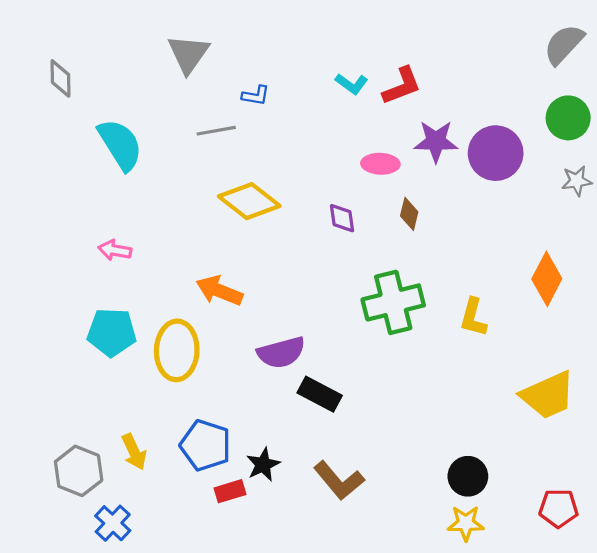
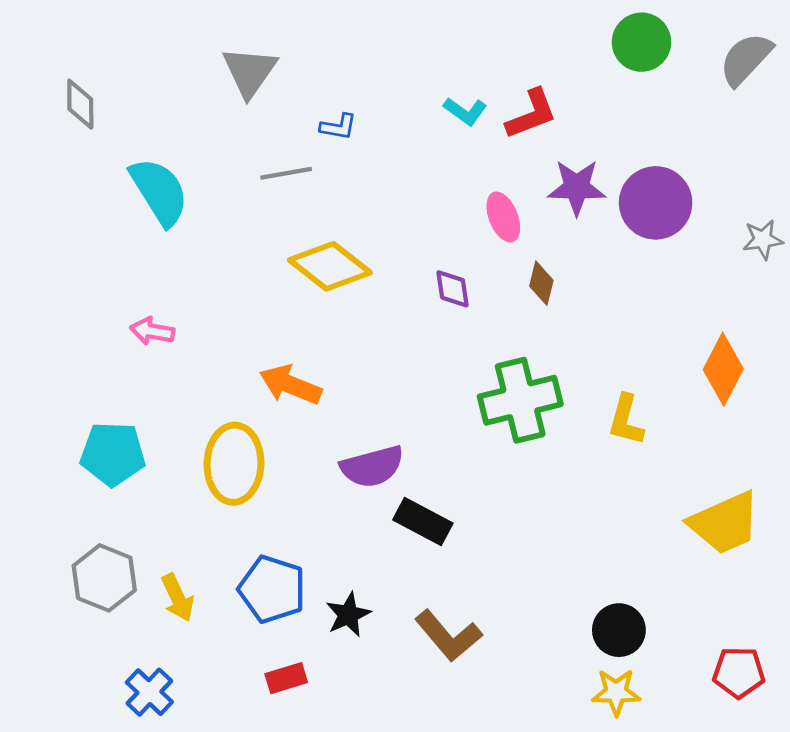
green circle: (568, 118) -> (641, 42), moved
pink ellipse: (380, 164) -> (503, 217), turned 66
cyan pentagon: (112, 332) -> (113, 454), moved
gray hexagon: (79, 471) -> (104, 578), moved
red rectangle: (230, 491) -> (286, 678), moved

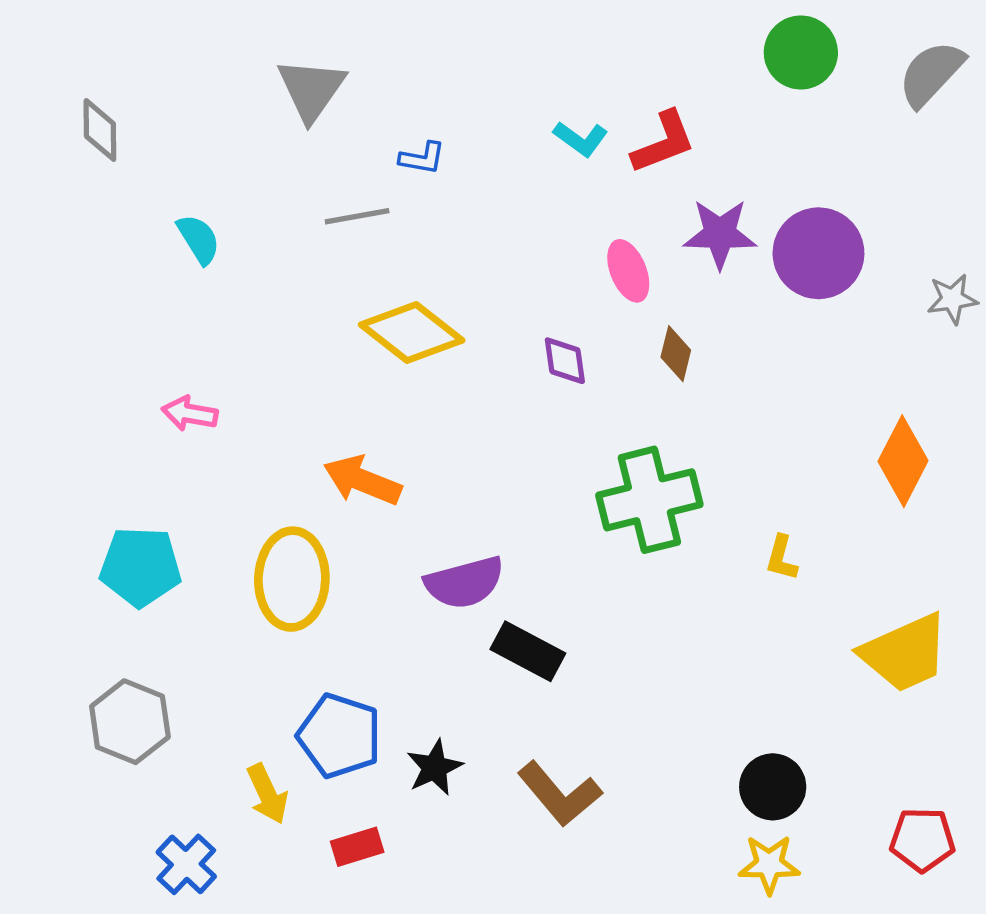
cyan semicircle: (159, 192) -> (199, 239), size x0.6
yellow L-shape: (626, 420) -> (781, 558), moved, size x0.7
yellow arrow: (178, 598) -> (267, 794), moved

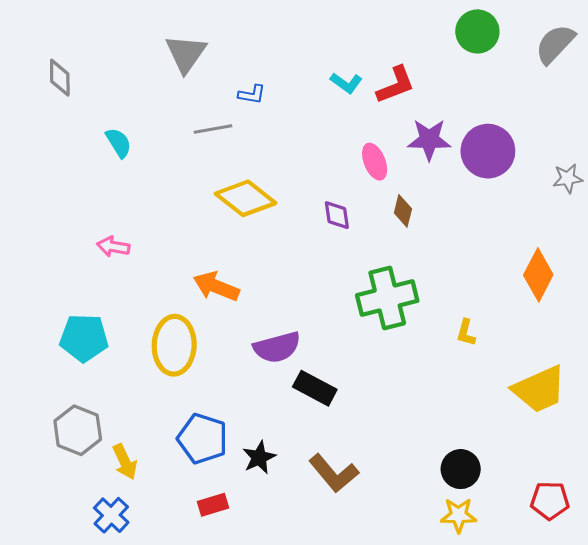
yellow arrow: (267, 794) -> (125, 462), moved

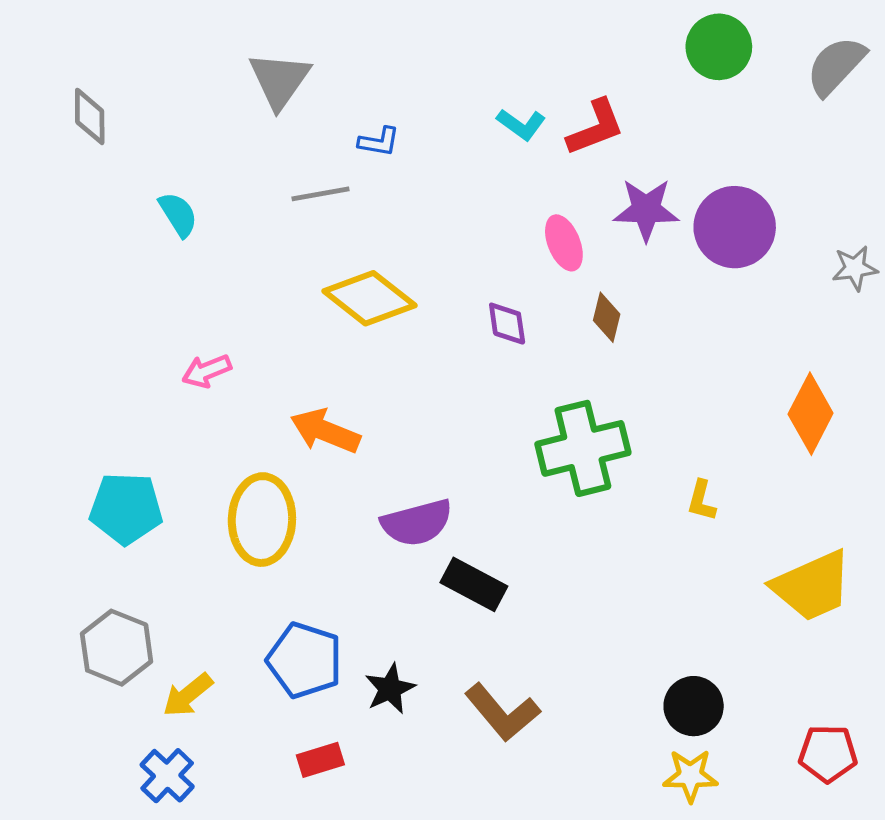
pink arrow: (113, 247) -> (207, 371), moved, turned -32
yellow arrow: (125, 462) -> (188, 695), turned 76

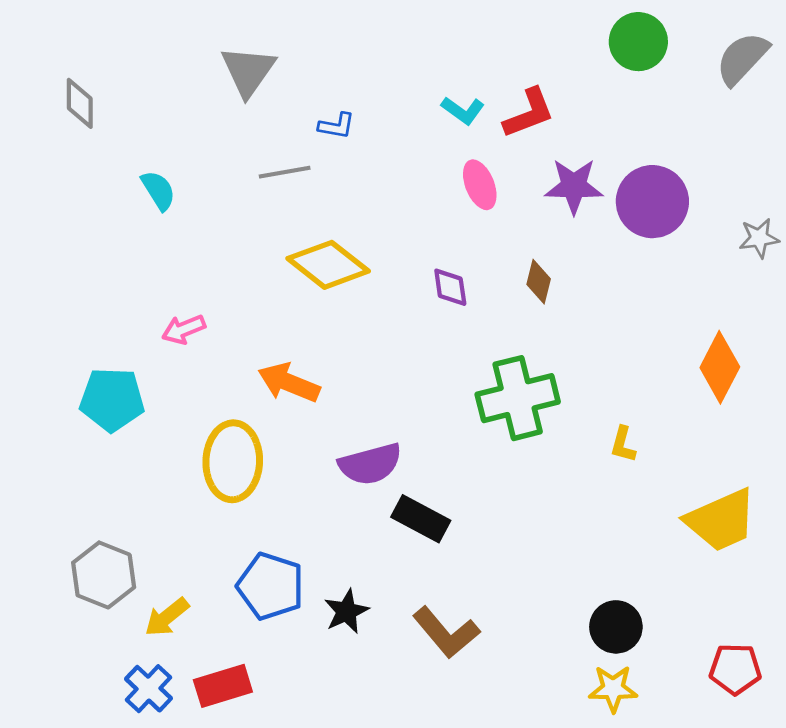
pink ellipse: (564, 243) -> (480, 185), moved
cyan pentagon: (126, 508) -> (112, 400), moved
red rectangle: (320, 760) -> (223, 686), moved, size x1.4

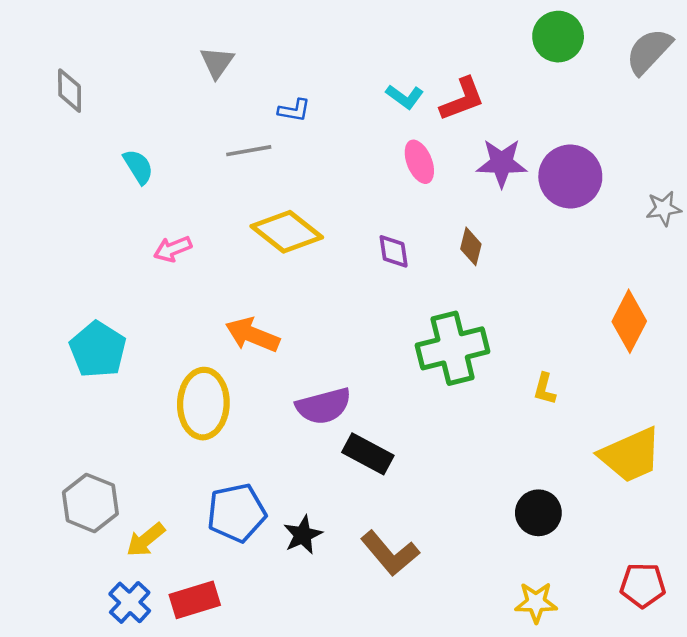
gray triangle: (248, 71) -> (217, 62), size x0.7
pink arrow: (184, 329) -> (173, 249), moved
cyan pentagon: (112, 400) -> (98, 350), turned 30
blue pentagon: (271, 586) -> (236, 513), turned -30
black circle: (616, 627) -> (538, 513), moved

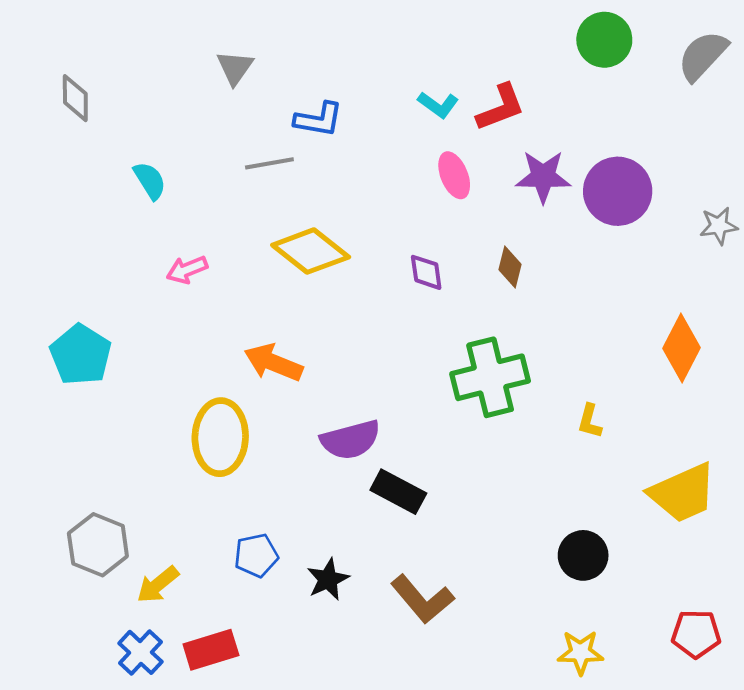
blue L-shape: (294, 110) -> (319, 119), size x1.4
cyan pentagon: (98, 350) -> (81, 355), moved
blue pentagon: (236, 513) -> (256, 555), size x0.7

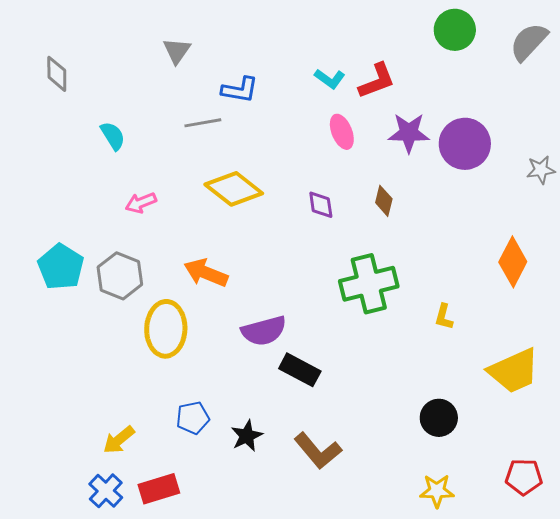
gray hexagon: (98, 545) -> (120, 276), moved

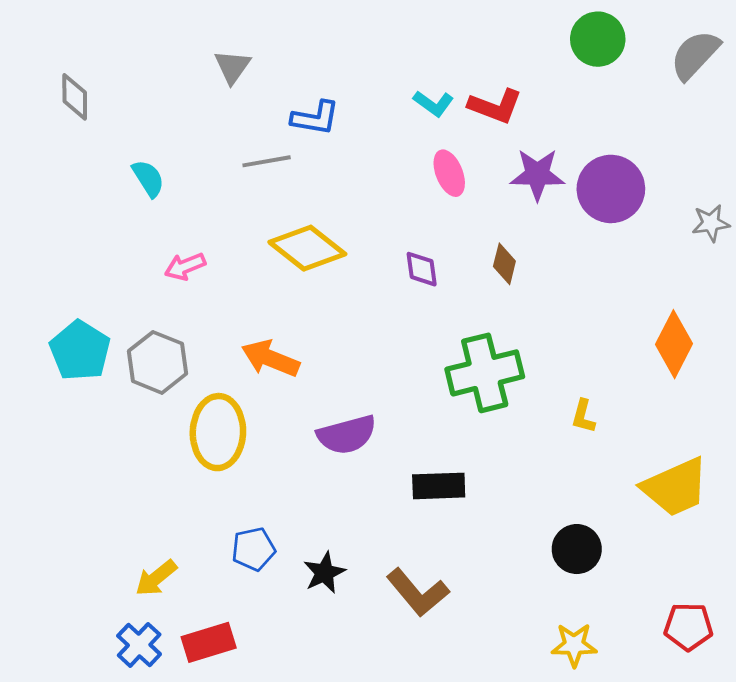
red L-shape: (377, 81) -> (495, 106), turned 42
black rectangle: (300, 370) -> (439, 486), moved, turned -30

